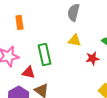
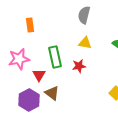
red star: (92, 58) -> (79, 66), moved
red triangle: (28, 72) -> (39, 75), turned 48

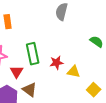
yellow triangle: (85, 43) -> (74, 72), moved

